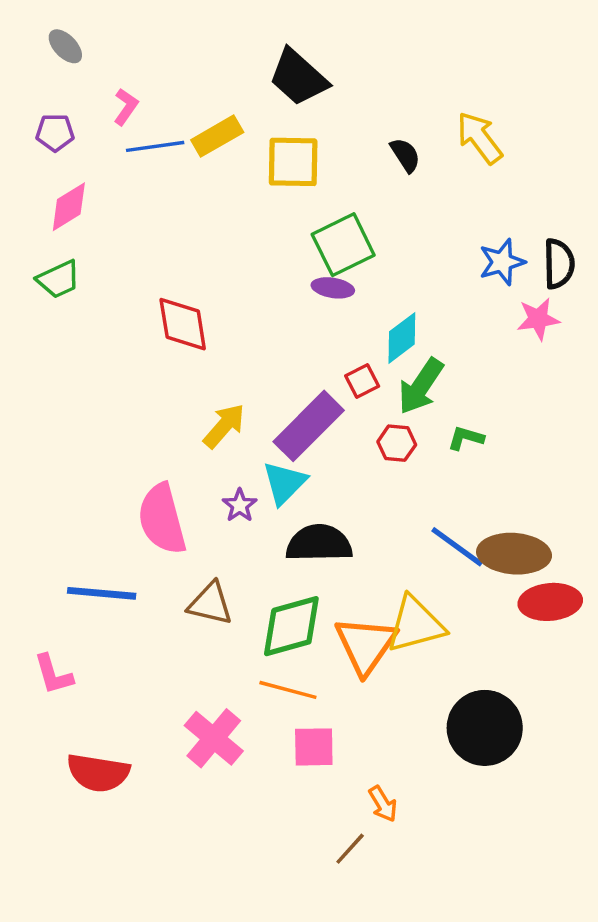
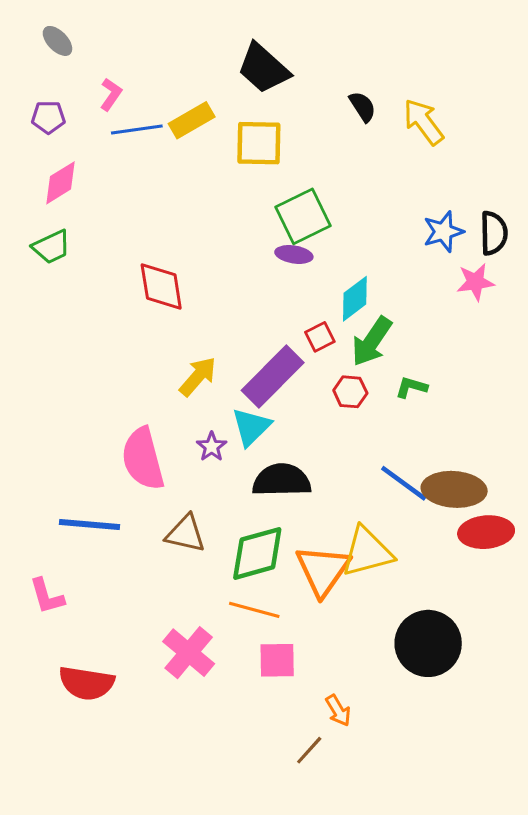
black semicircle: (405, 155) -> (363, 107), moved

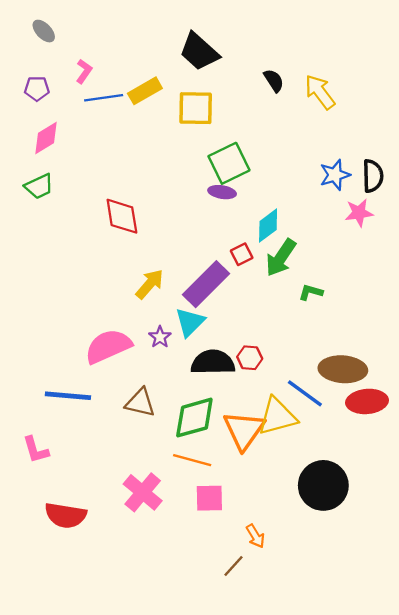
red hexagon: (350, 392) -> (250, 358), moved
pink semicircle: (143, 459) -> (108, 346), turned 81
blue line: (404, 483) -> (305, 393), moved

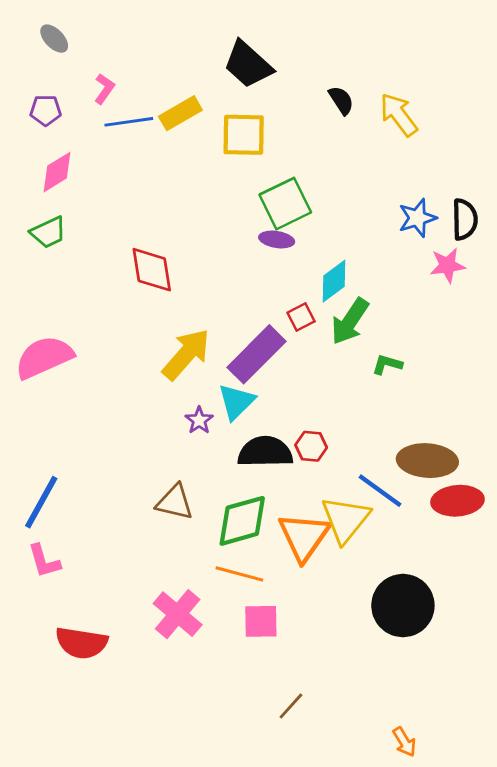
yellow arrow: (150, 284) -> (186, 354), size x1.4
pink semicircle: (108, 346) -> (44, 357), moved
blue line: (68, 396) -> (41, 502), moved, turned -66
yellow triangle: (277, 416) -> (346, 519), turned -36
orange arrow: (255, 536) -> (404, 742), moved

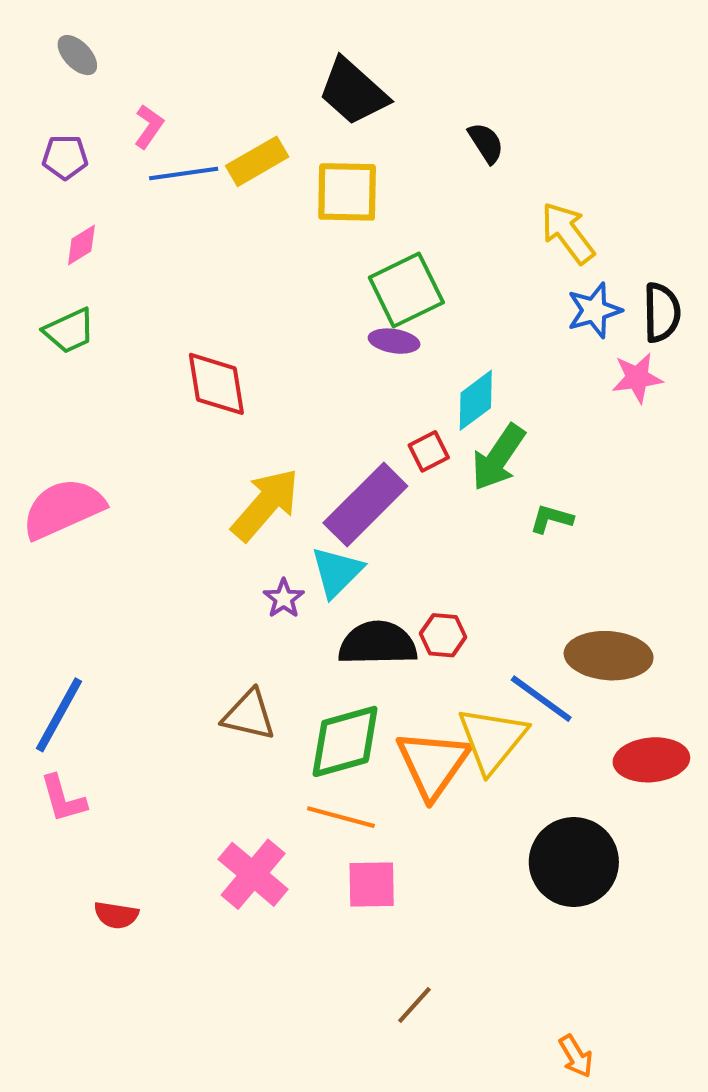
yellow arrow: (399, 115) -> (568, 233), moved
pink diamond: (57, 172) -> (81, 245), size x0.7
red ellipse: (457, 501) -> (651, 760), moved
red semicircle: (81, 643) -> (116, 915), size x0.6

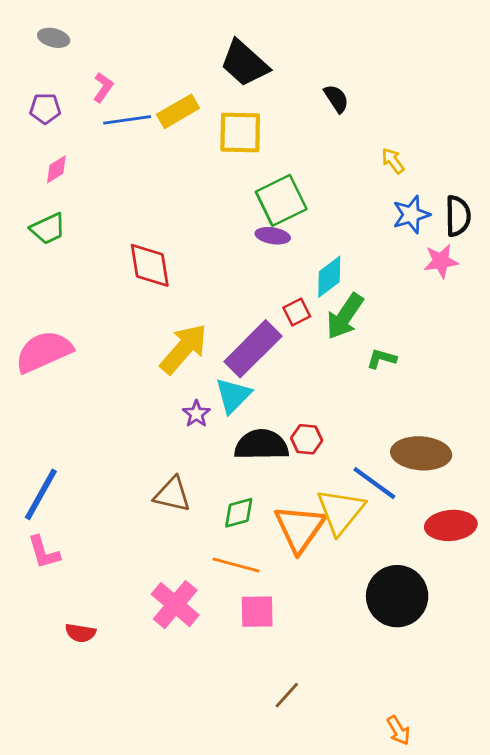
gray ellipse: (77, 55) -> (54, 38), turned -32
yellow arrow: (568, 233) -> (393, 161), size x0.6
green diamond: (345, 741) -> (239, 513), size x0.6

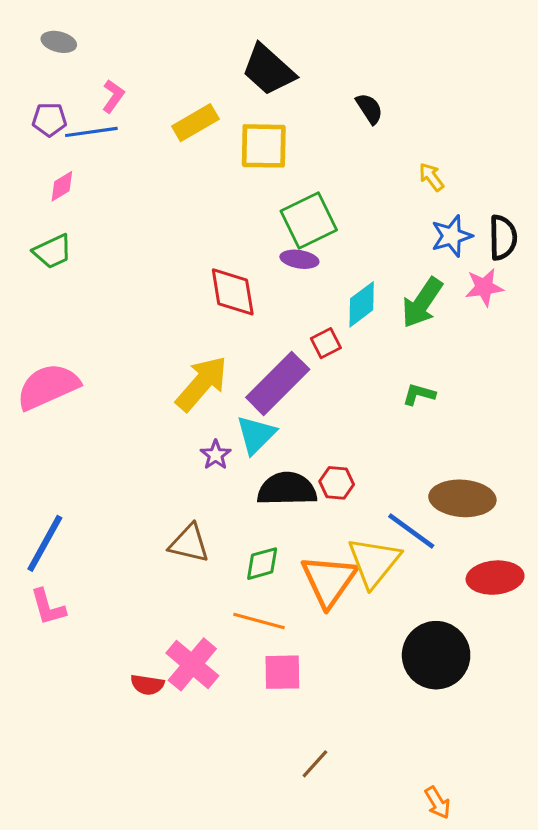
blue line: (127, 120) -> (91, 132), moved
red diamond: (150, 265) -> (233, 292), moved
green arrow: (345, 316) -> (422, 303), moved
red semicircle: (80, 633) -> (147, 685), moved

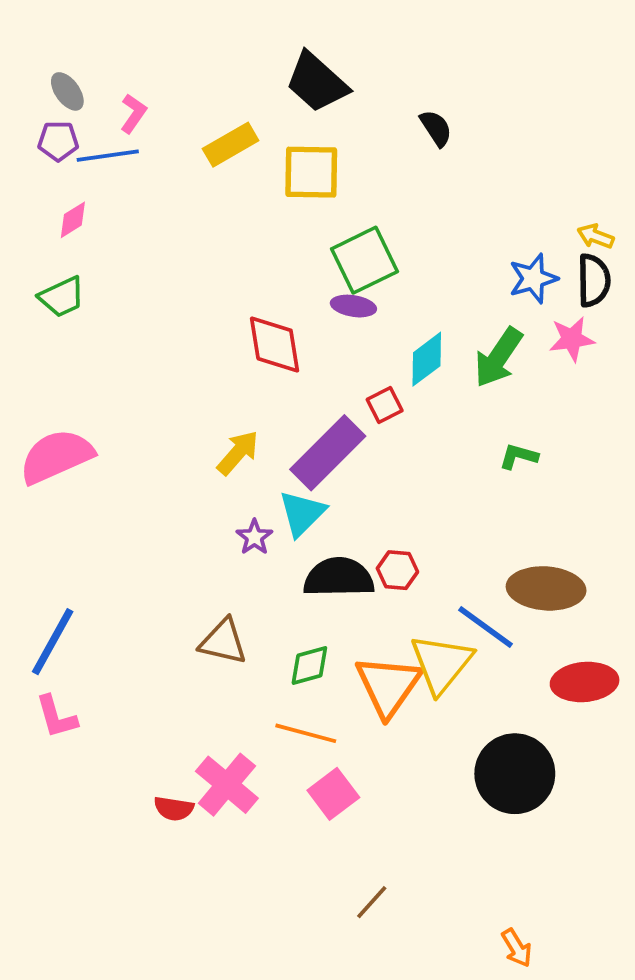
gray ellipse: (59, 42) -> (67, 91), moved, turned 40
yellow arrow: (431, 177) -> (596, 236), moved, turned -32
yellow arrow: (202, 383) -> (238, 453), size x0.7
green L-shape: (419, 394) -> (519, 456), moved
pink square: (282, 672) -> (333, 794), turned -36

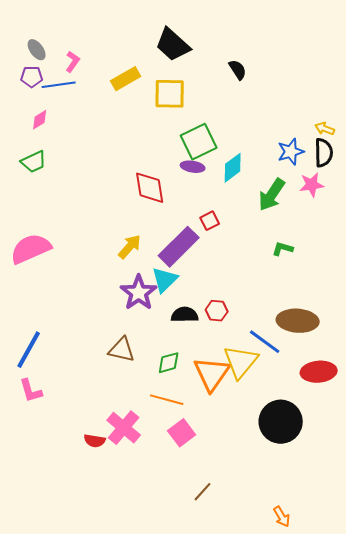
cyan diamond: (427, 359) -> (233, 168), moved
purple star: (254, 537) -> (139, 293), size x1.8
black semicircle: (339, 577) -> (185, 315), size x0.7

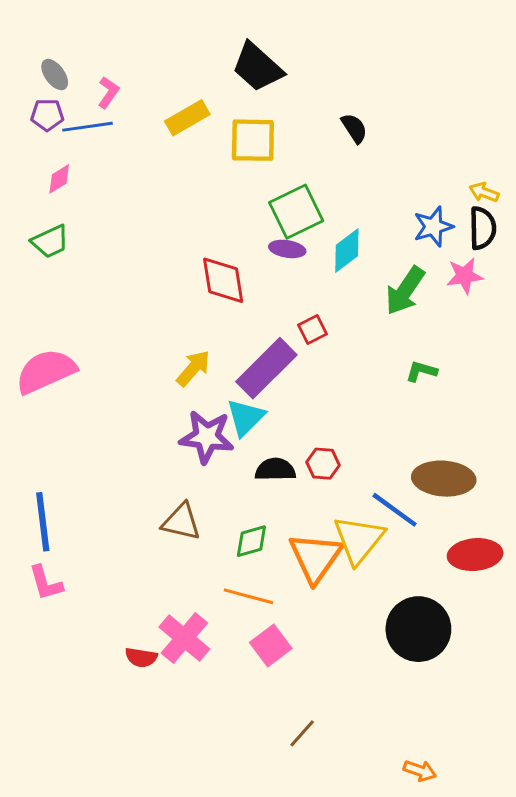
black semicircle: (238, 70) -> (354, 128), moved
purple star: (139, 293) -> (207, 437), turned -30
blue line: (29, 350) -> (43, 522), turned -36
orange arrow: (282, 517) -> (420, 771), turned -40

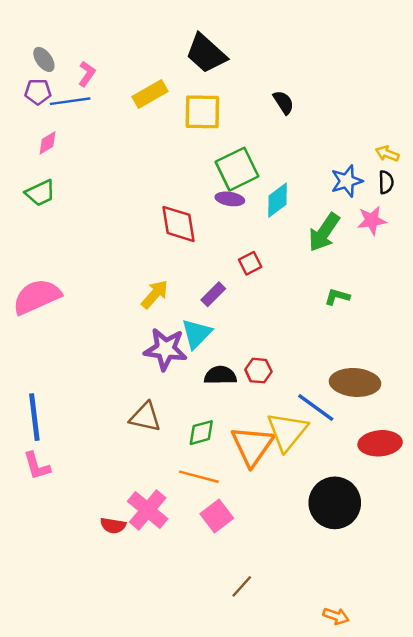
black semicircle: (482, 228) -> (386, 182), size x0.7
purple rectangle: (266, 368) -> (213, 294), size x0.5

